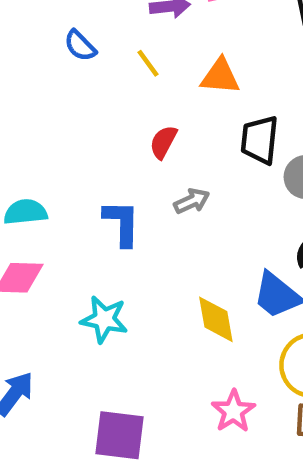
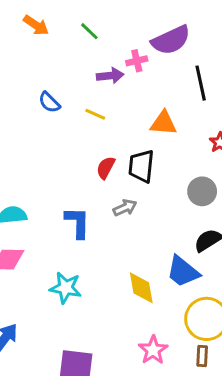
yellow line: (148, 63) -> (95, 114), turned -30
orange triangle: (220, 76) -> (164, 123), moved
black trapezoid: (260, 140) -> (141, 166), moved

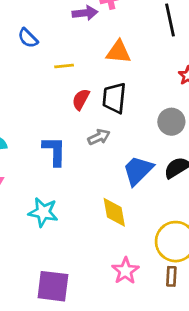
yellow line: (95, 114) -> (64, 66), moved, turned -30
orange triangle: (164, 123) -> (118, 52), moved
blue trapezoid: (183, 271) -> (138, 170), moved, turned 96

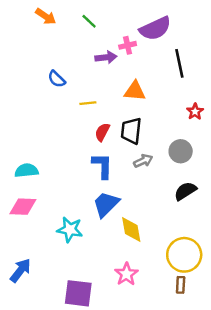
gray arrow: (99, 137) -> (143, 161), moved
blue L-shape: (54, 151) -> (102, 166), moved
blue trapezoid: (138, 170) -> (106, 204), moved
pink star: (125, 271) -> (126, 274), moved

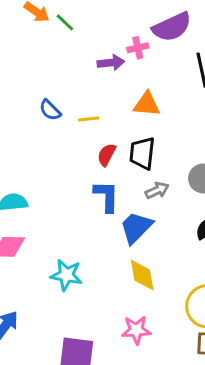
green line: (89, 21) -> (65, 22), moved
blue semicircle: (57, 79) -> (50, 110), moved
blue trapezoid: (106, 204) -> (136, 228), moved
pink star: (126, 274) -> (136, 330), turned 30

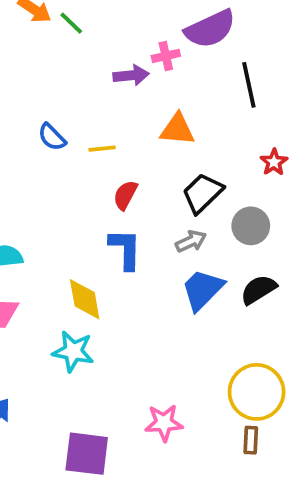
black trapezoid: (142, 153) -> (202, 193), moved, turned 40
blue trapezoid: (136, 228) -> (202, 290), moved
yellow diamond: (142, 275) -> (85, 299), moved

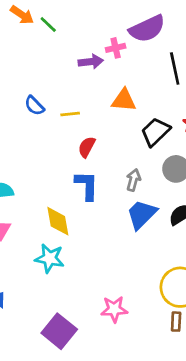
black trapezoid: (202, 193) -> (155, 132), moved
gray arrow: (191, 241) -> (133, 180), turned -50
purple square: (87, 454) -> (59, 331), turned 32

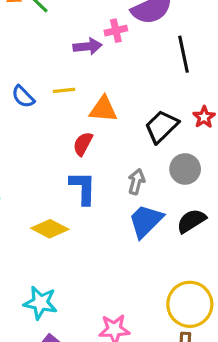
orange triangle: (124, 100) -> (103, 109), moved
yellow line: (70, 114) -> (64, 90), moved
yellow diamond: (58, 221) -> (50, 229), turned -52
cyan star: (50, 258) -> (40, 303), moved

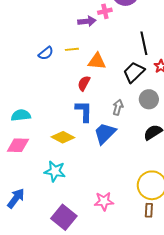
black line: (184, 54) -> (144, 43), moved
blue semicircle: (23, 97) -> (46, 53), turned -84
blue trapezoid: (146, 221) -> (105, 133), moved
cyan star: (40, 303) -> (55, 171), moved

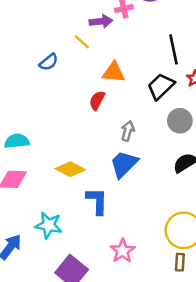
yellow line: (72, 49) -> (82, 42), moved, turned 48
gray arrow: (118, 107) -> (128, 131), moved
blue L-shape: (84, 111) -> (97, 201), moved
cyan star: (55, 171) -> (49, 225), moved
pink star: (104, 201) -> (123, 251), turned -30

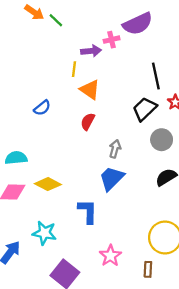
yellow line: (82, 42) -> (74, 69), turned 56
blue semicircle: (49, 62) -> (42, 108), moved
orange triangle: (114, 72) -> (90, 90), moved, turned 30
yellow diamond: (70, 169) -> (48, 184), moved
brown rectangle: (180, 262) -> (148, 269), moved

